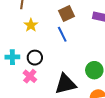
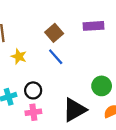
pink cross: (30, 76) -> (33, 112), turned -32

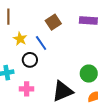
blue line: (56, 57) -> (41, 43), moved
black circle: (33, 90) -> (30, 60), moved

